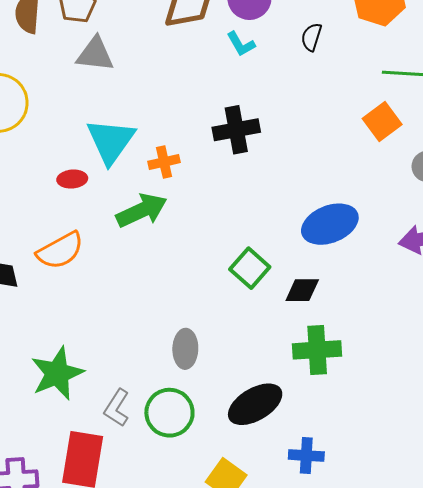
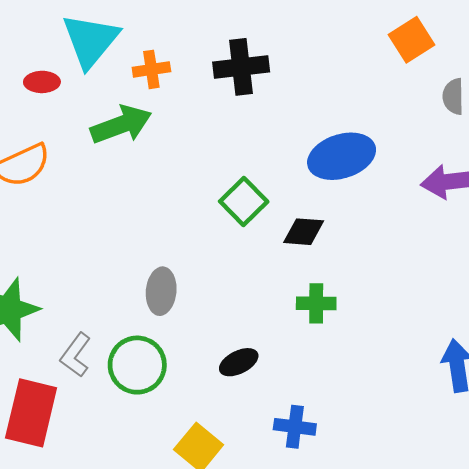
black cross: (236, 130) -> (241, 67), moved
green cross: (317, 350) -> (316, 303), size x0.7
black ellipse: (255, 404) -> (239, 362), size x0.6

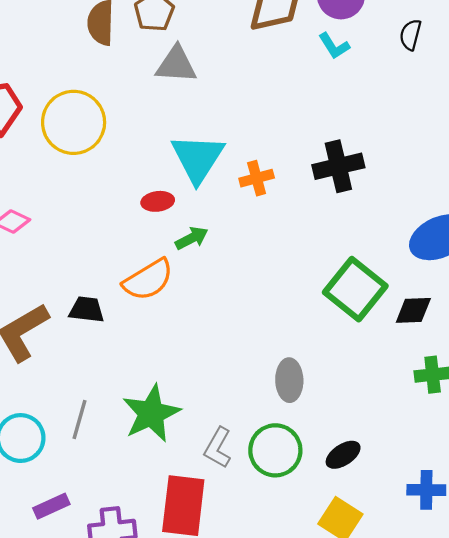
green arrow: (121, 125) -> (192, 238), moved, size x0.6
green square: (244, 201) -> (355, 289), size x1.4
black ellipse: (239, 362) -> (343, 455), moved

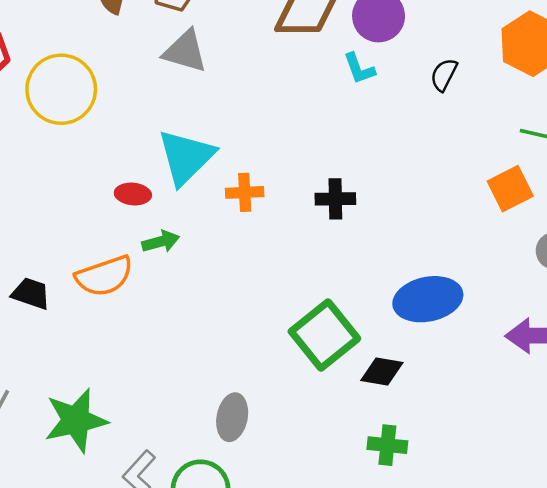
black cross: (338, 166) -> (335, 199), size x0.7

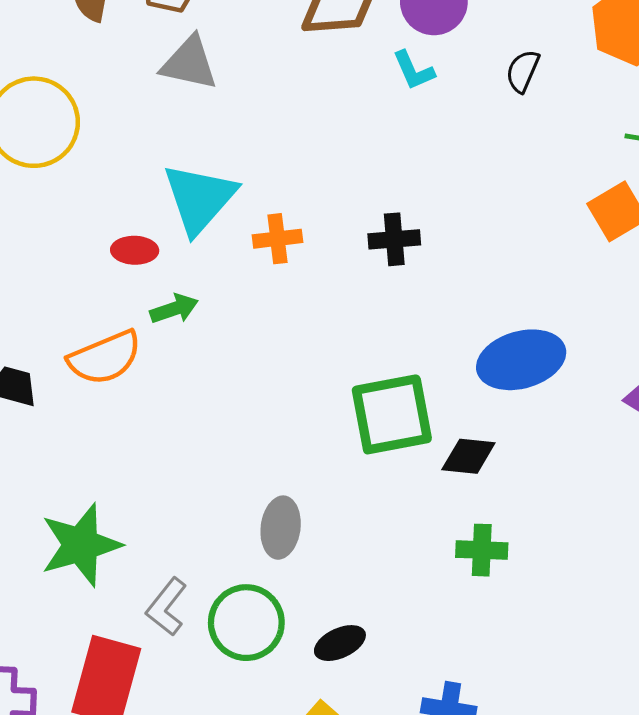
green square: (324, 335) -> (392, 414), turned 32

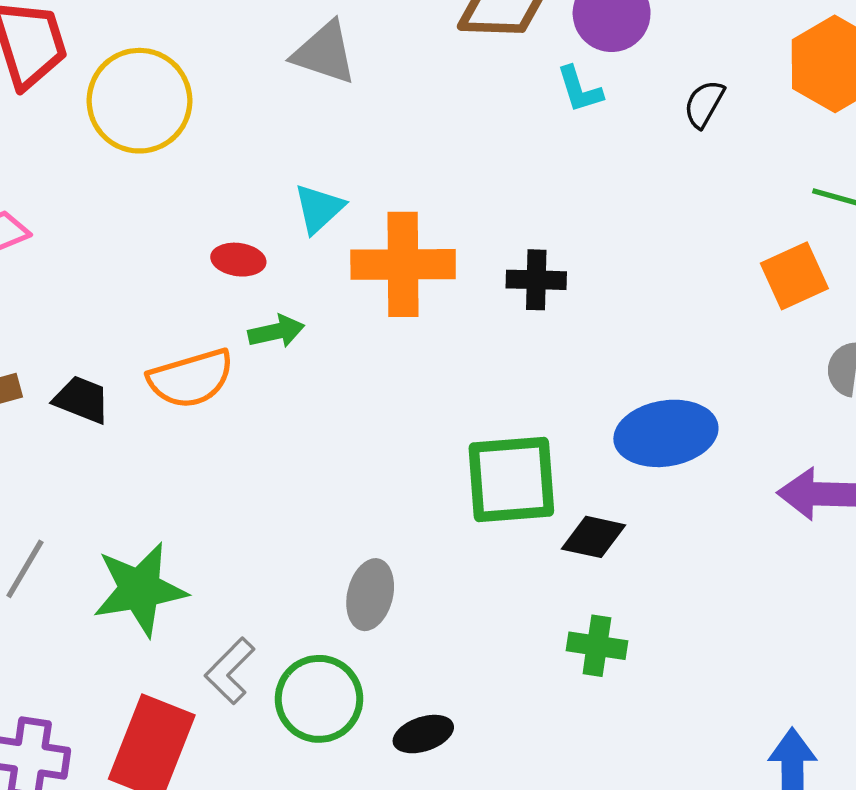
cyan triangle: (199, 198) -> (319, 208), size x0.6
orange cross: (278, 239) -> (403, 264), size x1.8

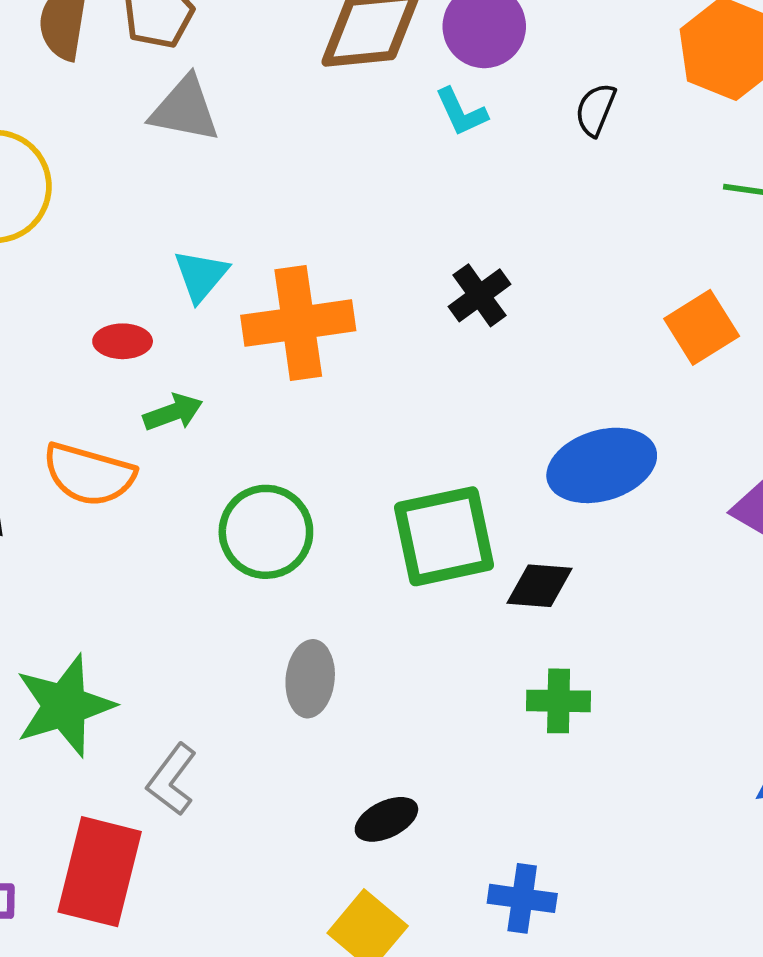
orange square: (794, 276) -> (702, 327), moved
black cross: (536, 280) -> (479, 295), moved, turned -30
orange semicircle: (191, 378) -> (89, 474), turned 40
green circle: (319, 699) -> (266, 532), moved

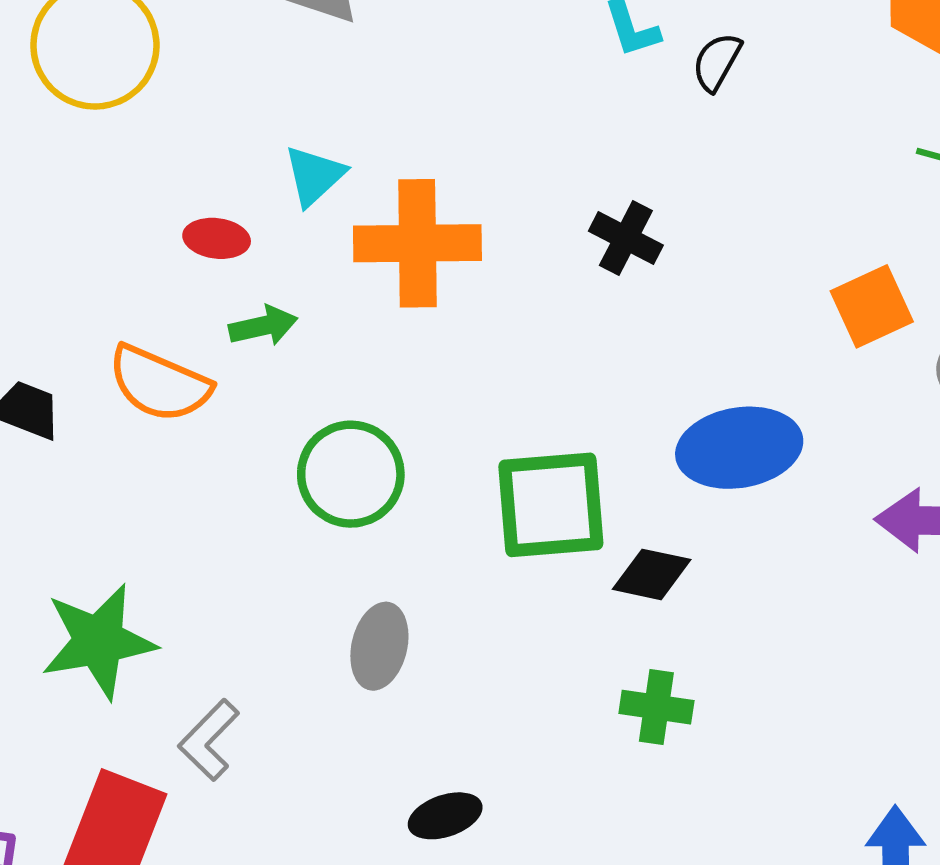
black semicircle: (596, 110) -> (717, 62), moved
black cross: (479, 295) -> (626, 238), turned -34

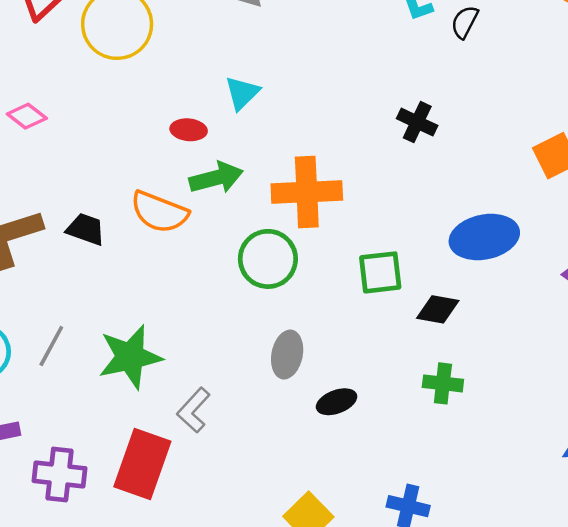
orange cross: (417, 243) -> (307, 192), moved
green arrow: (263, 326) -> (216, 178), size x1.4
green square: (551, 505) -> (380, 272), size x0.7
black ellipse: (445, 816) -> (337, 402), moved

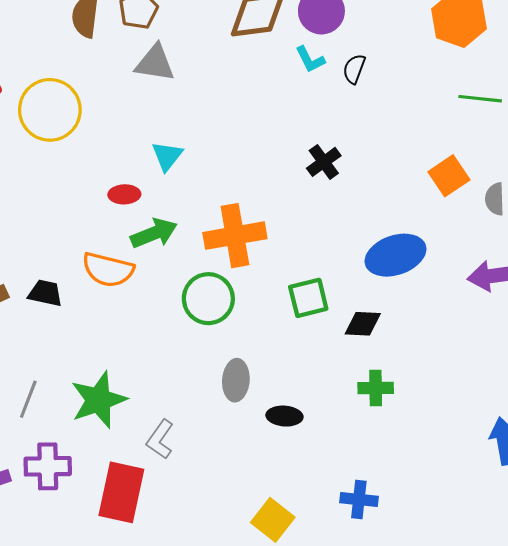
black cross: (417, 122) -> (324, 162), turned 36
black ellipse: (337, 402) -> (284, 416), turned 32
purple cross: (60, 475) -> (48, 466), moved

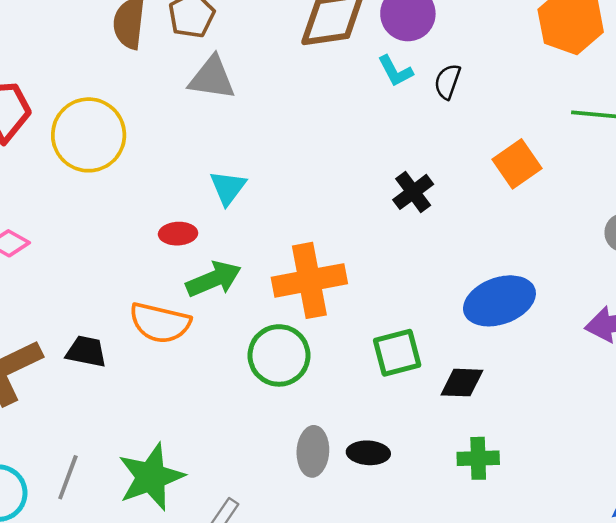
orange square: (449, 176) -> (517, 164), moved
black ellipse: (284, 416) -> (368, 453), moved

